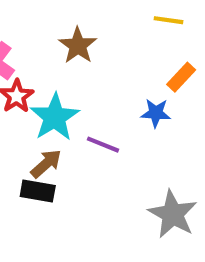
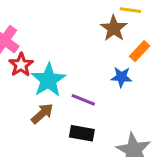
brown star: (78, 46) -> (114, 28), moved
black rectangle: (38, 191) -> (82, 133), moved

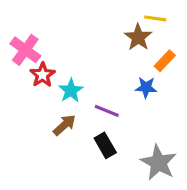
cyan star: (48, 80) -> (71, 91), size x0.7
black rectangle: (82, 133) -> (105, 145), turned 50

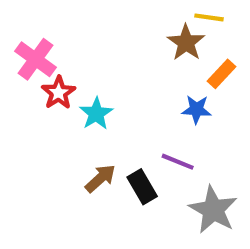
purple line: (107, 111) -> (178, 162), moved
brown arrow: (64, 125) -> (100, 178), moved

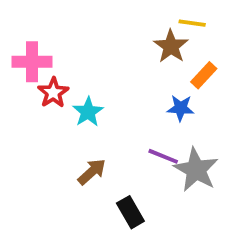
pink cross: (36, 59) -> (32, 62), turned -36
black rectangle: (142, 187) -> (130, 212), moved
gray star: (213, 210) -> (196, 170), moved

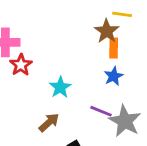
orange rectangle: (204, 75) -> (114, 48), moved, turned -42
blue star: (181, 108) -> (114, 76), turned -30
cyan star: (88, 112) -> (60, 87), moved

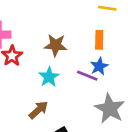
brown star: (107, 31) -> (56, 45), moved, turned -30
purple line: (101, 111) -> (87, 76), moved

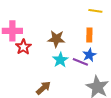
cyan star: (49, 77) -> (60, 60), moved

